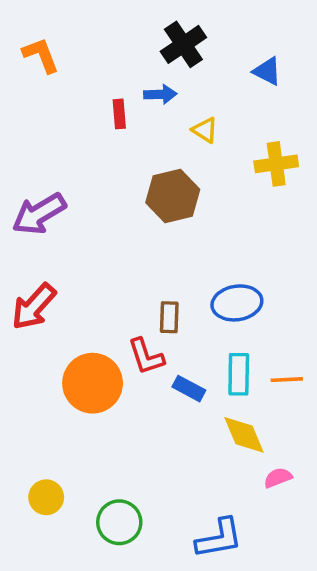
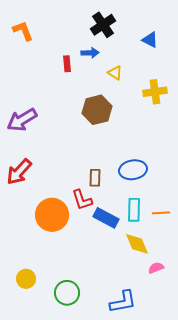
blue rectangle: (189, 389) -> (106, 218), size x1.4

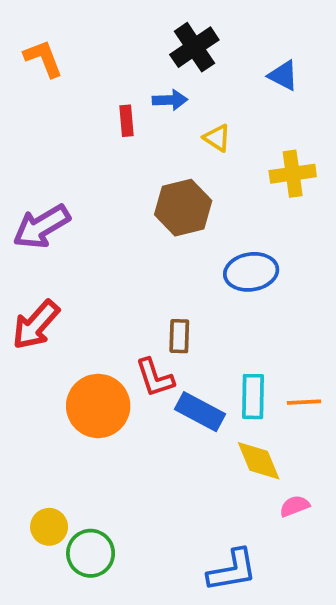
blue ellipse: (133, 170) -> (251, 272), moved
green circle: (67, 293) -> (91, 553), moved

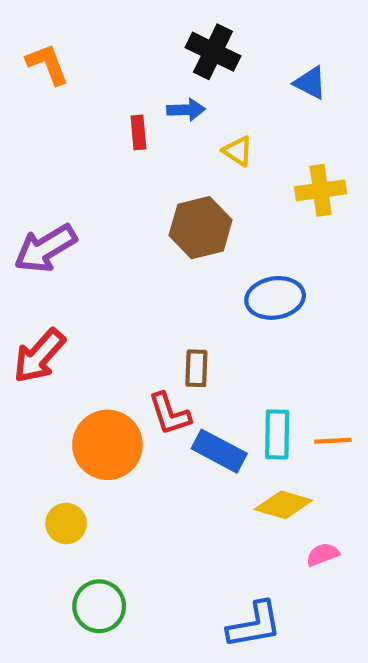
black cross: (194, 47) -> (213, 52), turned -30
yellow diamond: (259, 461) -> (283, 505), turned -51
yellow circle: (49, 527) -> (66, 523), moved

